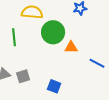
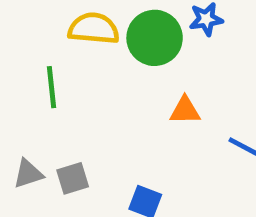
green circle: (53, 32) -> (155, 38), moved

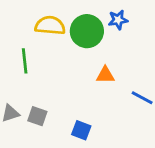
gray square: (73, 178) -> (37, 116), turned 36

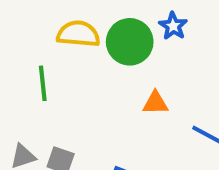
blue star: (118, 20) -> (173, 26), turned -30

